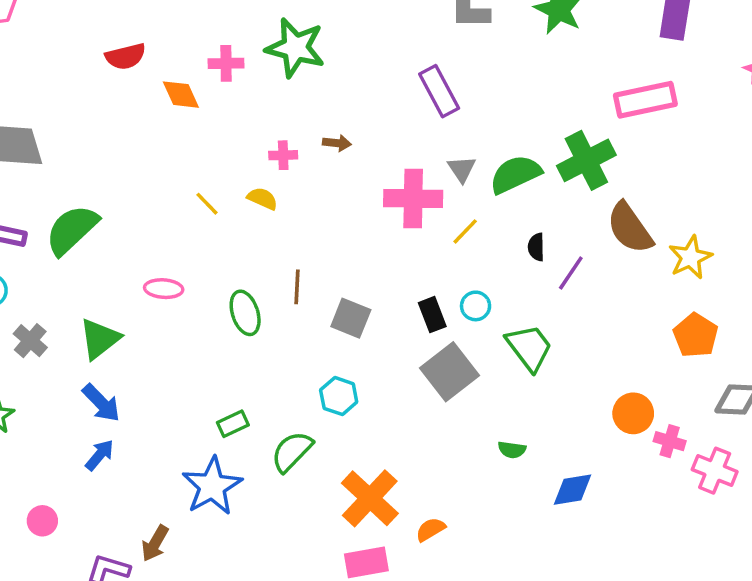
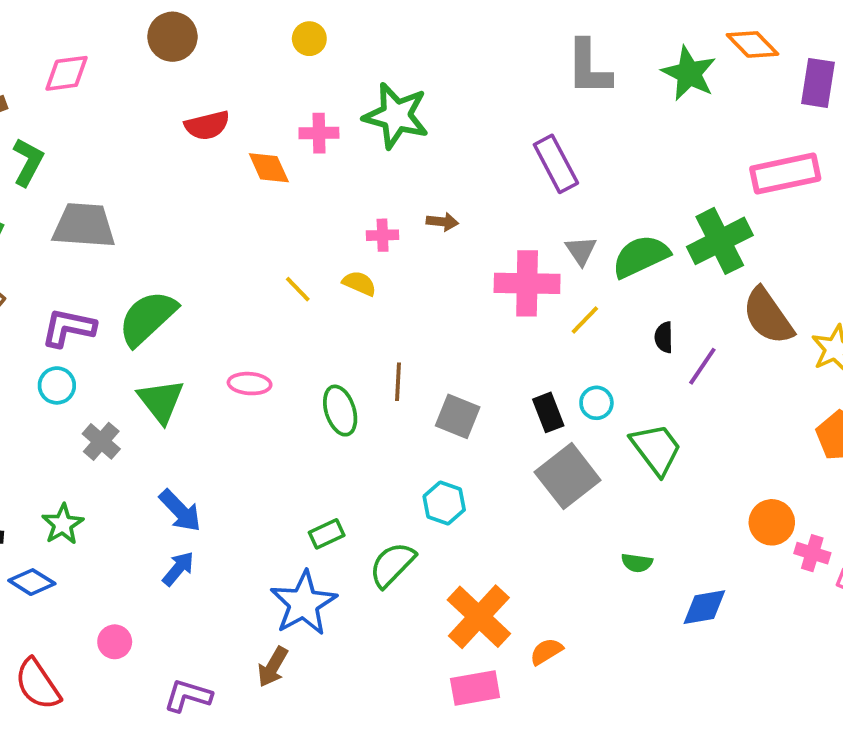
green triangle: (100, 339) -> (161, 401), moved, turned -30
brown arrow: (155, 543) -> (273, 667), moved

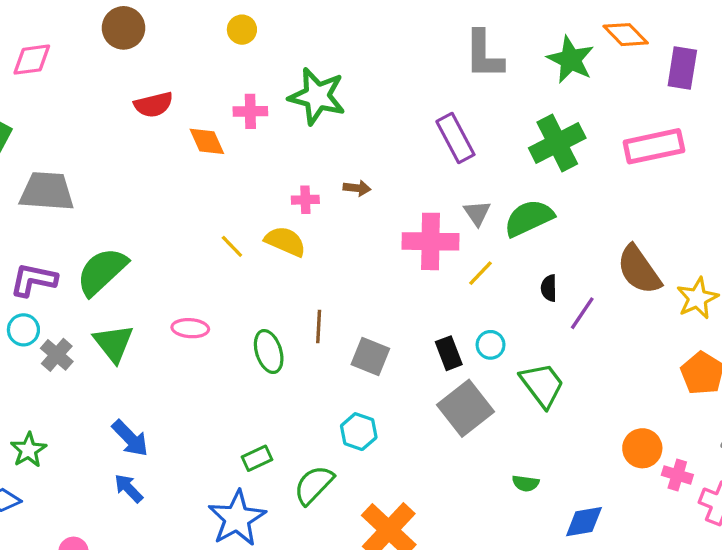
green cross: (720, 241) -> (557, 143), moved
yellow semicircle: (359, 283) -> (285, 241), size x1.4
gray cross: (101, 441) -> (57, 355), moved
blue arrow: (178, 569) -> (129, 488), turned -84

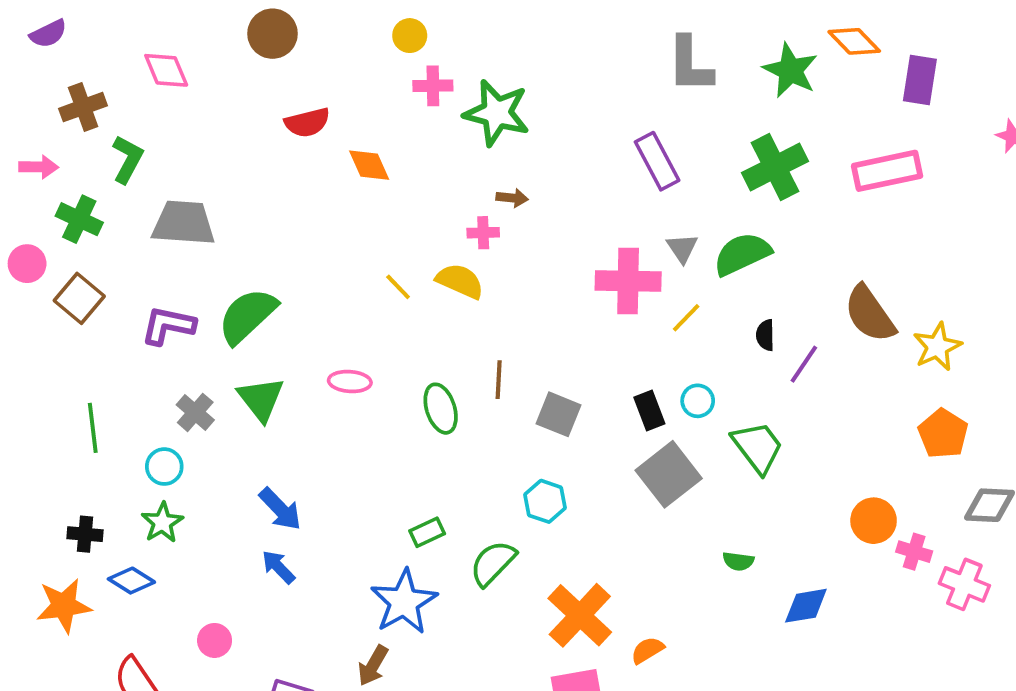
pink diamond: (32, 60) -> (166, 70), turned 75
pink cross: (250, 111) -> (433, 86), moved
brown arrow: (357, 188) -> (512, 198), moved
cyan circle: (23, 330) -> (164, 467), moved

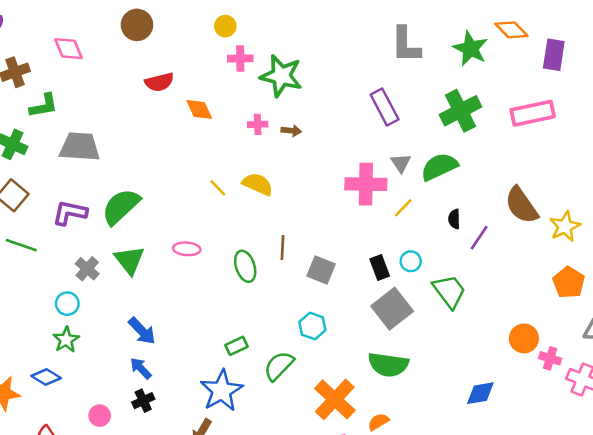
green L-shape: (128, 159) -> (44, 106), turned 52
pink cross: (483, 233) -> (258, 124), moved
green line: (93, 428) -> (21, 245), moved, turned -64
black cross: (85, 534) -> (143, 401), moved, turned -30
green semicircle: (738, 561) -> (388, 365), moved, size x2.0

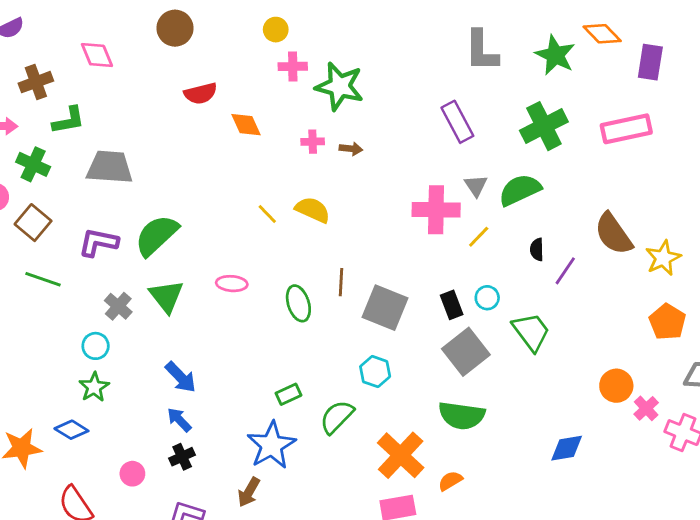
gray square: (321, 270) -> (385, 308), size x1.4
pink cross: (550, 358) -> (646, 408), turned 30

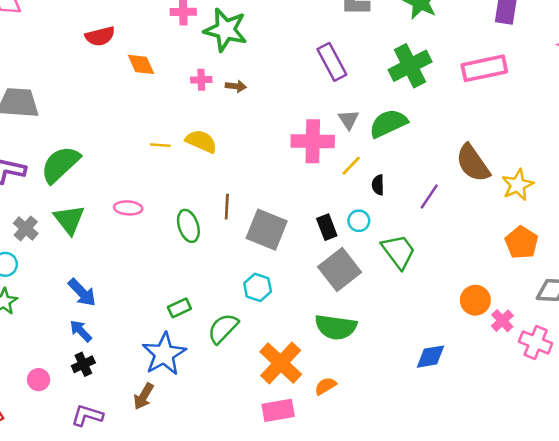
yellow line: (267, 214) -> (160, 145), turned -42
black semicircle: (537, 249) -> (378, 185), moved

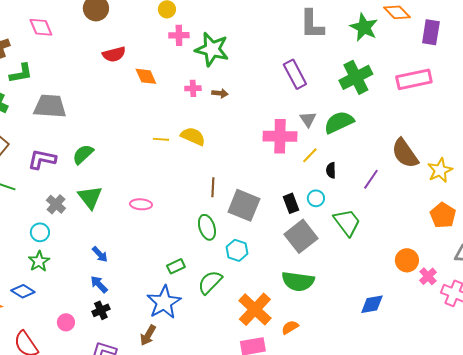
green semicircle: (60, 164) -> (83, 154), size x0.7
pink ellipse: (128, 208) -> (141, 204), moved
green ellipse: (188, 226) -> (207, 227), moved
blue arrow: (82, 293) -> (100, 254), size x0.7

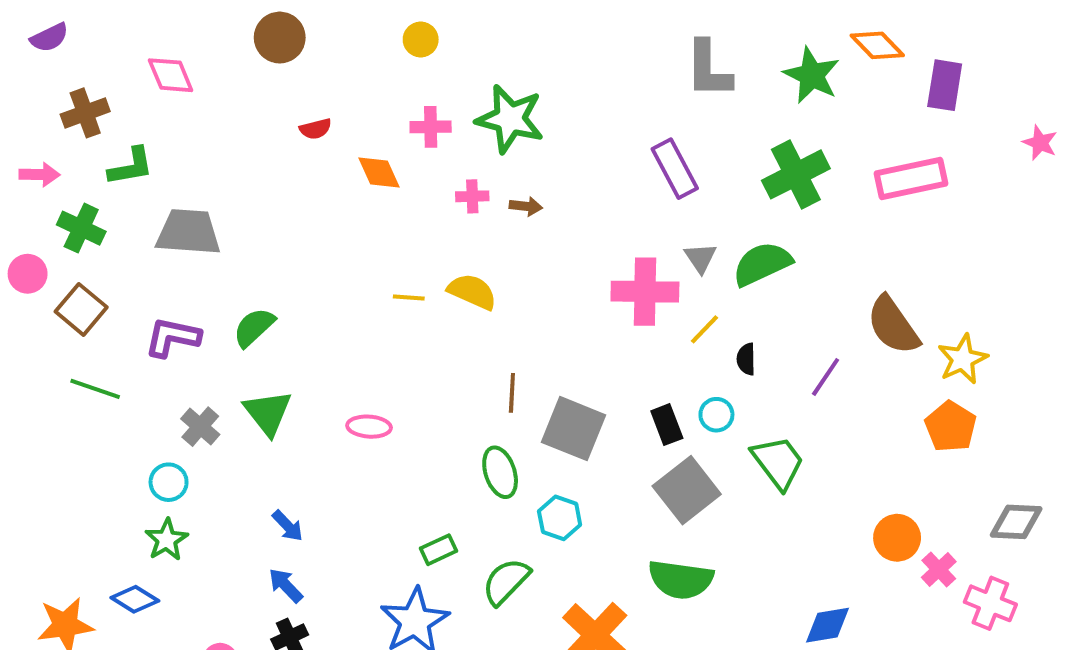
pink cross: (179, 35) -> (431, 127), moved
red semicircle: (114, 54) -> (315, 129), size x0.7
orange pentagon: (443, 215) -> (951, 427), moved

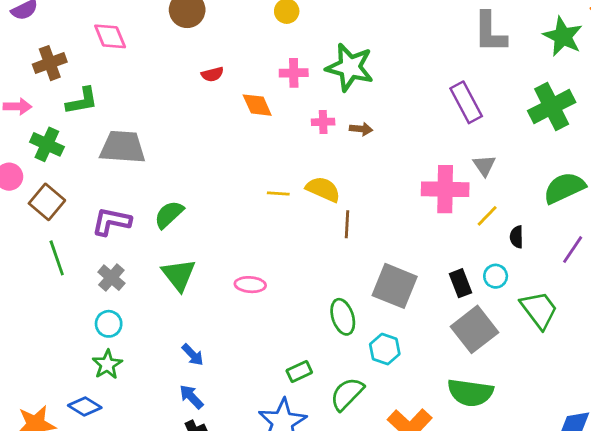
green semicircle: (762, 264) -> (564, 188), moved
green line: (95, 389) -> (57, 258), turned 52
brown line: (512, 393) -> (347, 224), moved
gray cross: (200, 427) -> (111, 278), moved

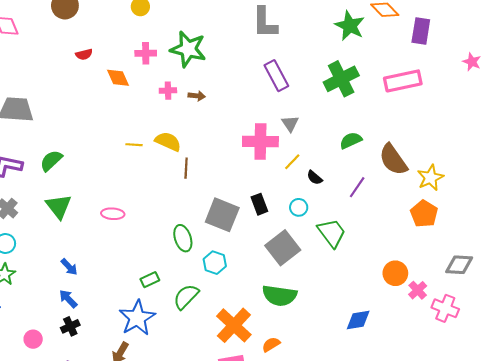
gray L-shape: (490, 32) -> (265, 23), moved
green semicircle: (564, 188) -> (351, 140), size x0.7
black semicircle: (517, 237) -> (315, 178), turned -49
black rectangle: (461, 283) -> (259, 204), moved

